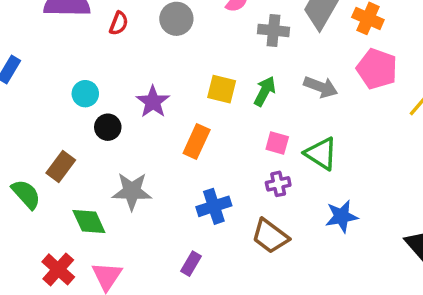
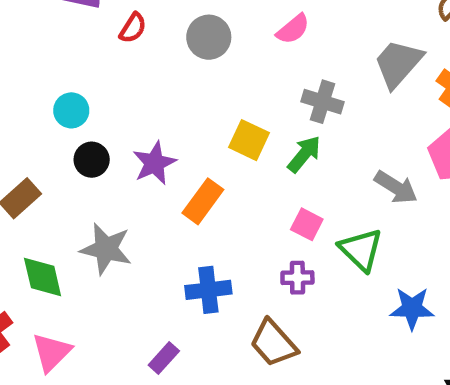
gray cross: (273, 30) -> (323, 102), moved
gray arrow: (321, 87) -> (396, 187), moved
purple star: (153, 102) -> (154, 163), moved
blue star: (342, 216) -> (412, 308), moved

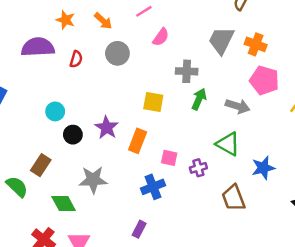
green arrow: (304, 154) -> (199, 99), moved
pink square: (307, 224) -> (169, 158), moved
brown trapezoid: (273, 343) -> (233, 198), moved, turned 36

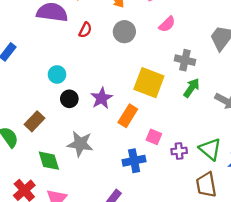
yellow square: (153, 102) -> (149, 83), size x1.5
green triangle: (228, 144) -> (210, 149), moved

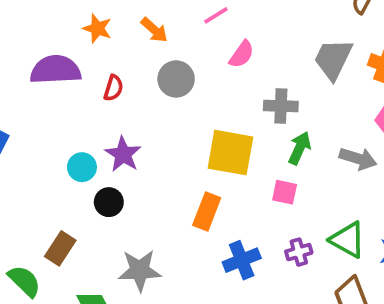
purple star: (102, 98) -> (123, 154), moved
pink square: (154, 137) -> (285, 192), moved
blue cross: (134, 161) -> (242, 260), moved

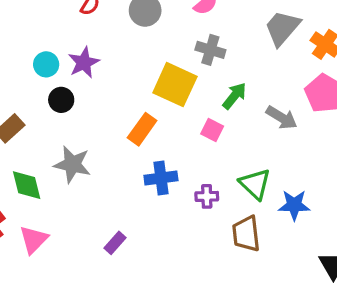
gray cross: (281, 106) -> (210, 50), moved
purple cross: (299, 252) -> (207, 196), moved

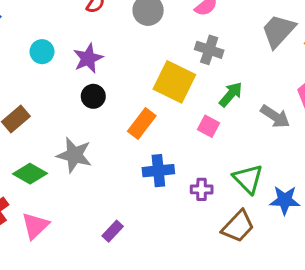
cyan circle: (46, 64) -> (42, 52), moved
black circle: (61, 100) -> (93, 96), moved
green diamond: (27, 185) -> (30, 174), turned -48
brown trapezoid: (246, 234) -> (238, 226), turned -132

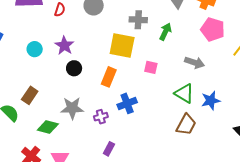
green arrow: (231, 94) -> (165, 32), moved
gray arrow: (275, 116) -> (195, 63), moved
purple cross: (202, 189) -> (101, 117), moved

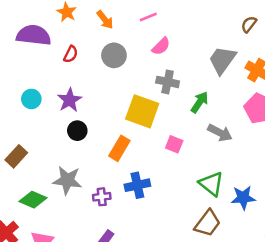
gray arrow: (195, 63) -> (220, 133), moved

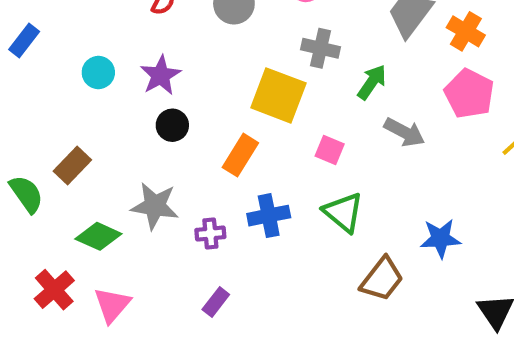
green triangle: (211, 184) -> (343, 212), moved

